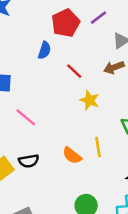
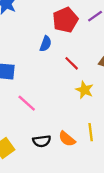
black semicircle: (29, 161) -> (42, 141), moved

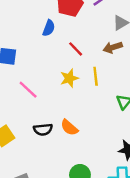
yellow star: (84, 90) -> (69, 78), moved, turned 30
yellow line: (91, 132) -> (96, 76), moved

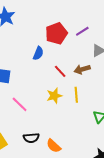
brown arrow: (113, 47) -> (82, 69), moved
orange semicircle: (69, 128) -> (54, 146), moved

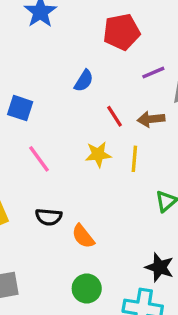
purple line: (82, 31) -> (153, 73), moved
red pentagon: (56, 33) -> (122, 32), moved

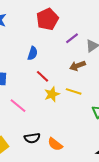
red line: (115, 116) -> (43, 76), moved
yellow line: (134, 159) -> (74, 91), turned -63

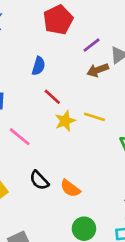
brown arrow: (77, 66) -> (98, 70), moved
black semicircle: (32, 138) -> (39, 180), turned 56

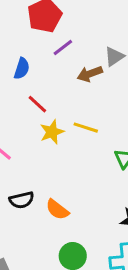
purple line: (92, 45) -> (63, 48), moved
black semicircle: (39, 180) -> (22, 200), turned -60

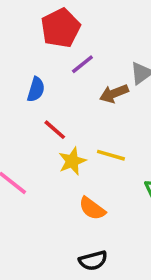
black semicircle: (22, 200) -> (93, 261), moved
orange semicircle: (57, 210) -> (92, 208), moved

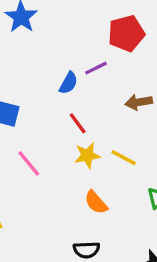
red pentagon: (61, 28) -> (126, 33), moved
purple line: (82, 64) -> (96, 68), moved

